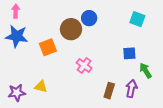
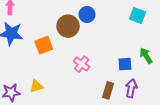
blue square: (129, 53) -> (125, 64), moved
green arrow: (145, 70) -> (146, 56), moved
yellow triangle: (41, 87) -> (36, 86), turned -32

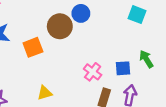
pink cross: (82, 64) -> (93, 72), moved
yellow triangle: (36, 86) -> (45, 93), moved

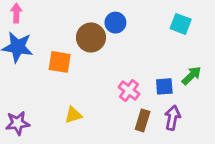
orange square: (33, 47) -> (60, 62), turned 30
green arrow: (146, 59) -> (192, 76), turned 78

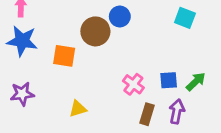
green arrow: (192, 76) -> (196, 82), moved
purple star: (18, 123) -> (22, 94), moved

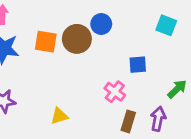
orange square: (64, 56) -> (46, 42), moved
blue square: (169, 80) -> (138, 65), moved

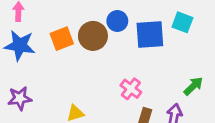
orange square: (46, 42) -> (62, 39), turned -30
blue square: (138, 65) -> (150, 35), moved, size x1.6

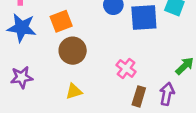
brown circle: (93, 36) -> (73, 51), moved

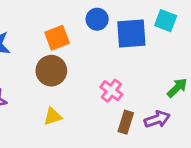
orange square: (61, 21) -> (57, 38), moved
purple arrow: (167, 94) -> (157, 119), turned 60

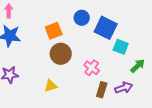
cyan square: (166, 21) -> (121, 47), moved
blue square: (131, 33) -> (106, 28), turned 30
brown circle: (51, 71) -> (61, 54), moved

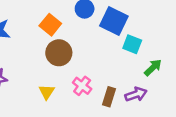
orange square: (54, 31) -> (50, 25), turned -30
pink cross: (92, 68) -> (82, 86), moved
yellow triangle: (51, 86) -> (47, 92), turned -40

